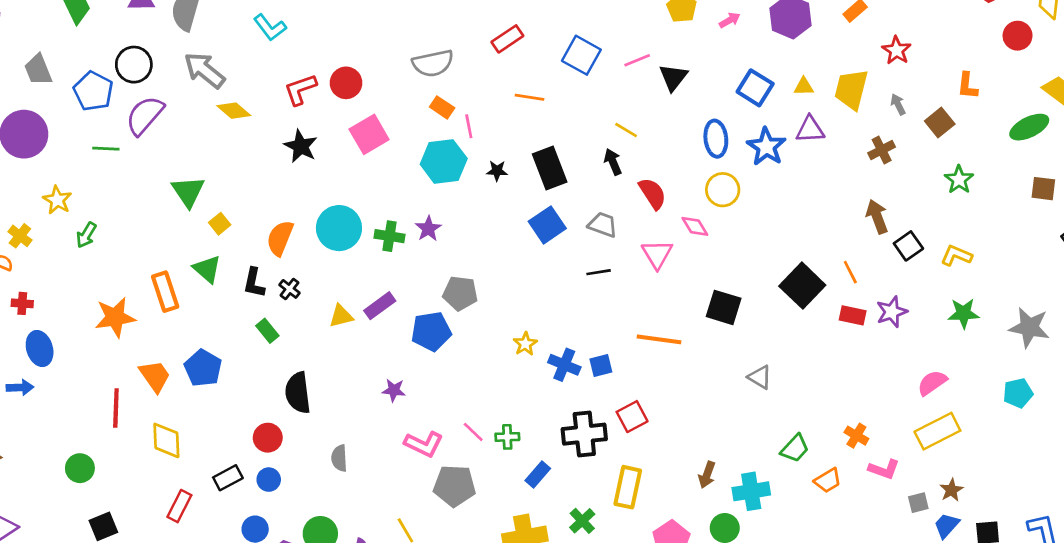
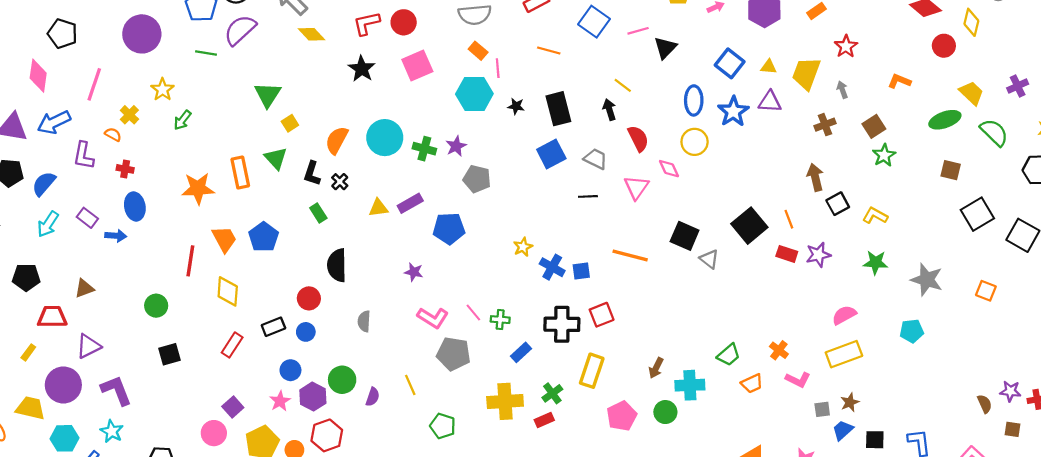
orange L-shape: (967, 86) -> (899, 81), turned 100
brown square: (940, 122) -> (874, 126), moved
gray pentagon: (460, 293) -> (477, 179), moved
gray triangle: (760, 377) -> (709, 259), moved

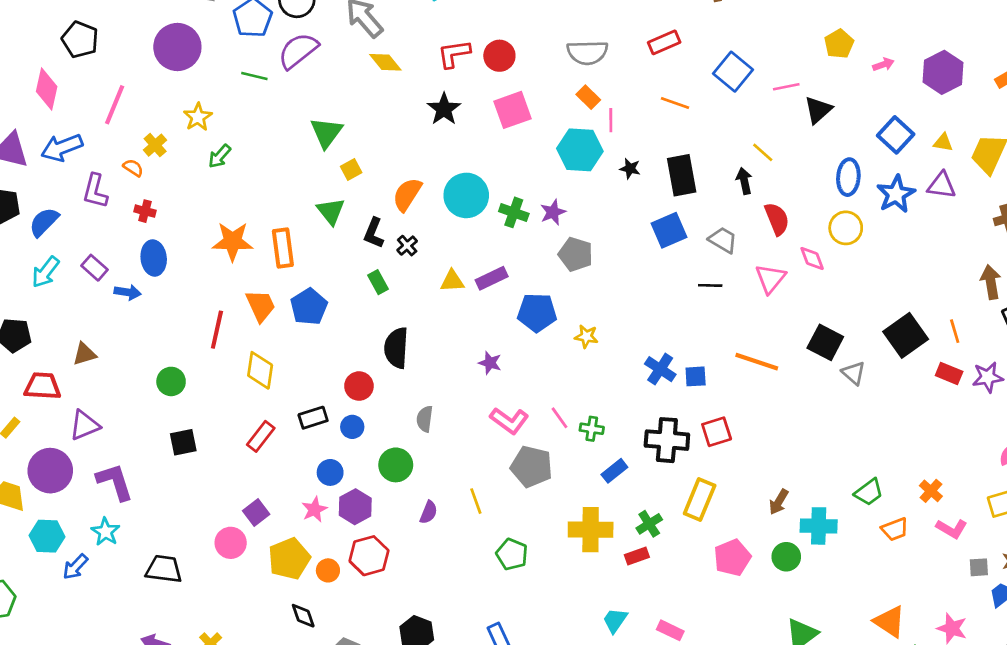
orange rectangle: (240, 172) -> (283, 248), moved
yellow star: (523, 247) -> (586, 336), moved, turned 30
green circle: (342, 380) -> (396, 465), moved

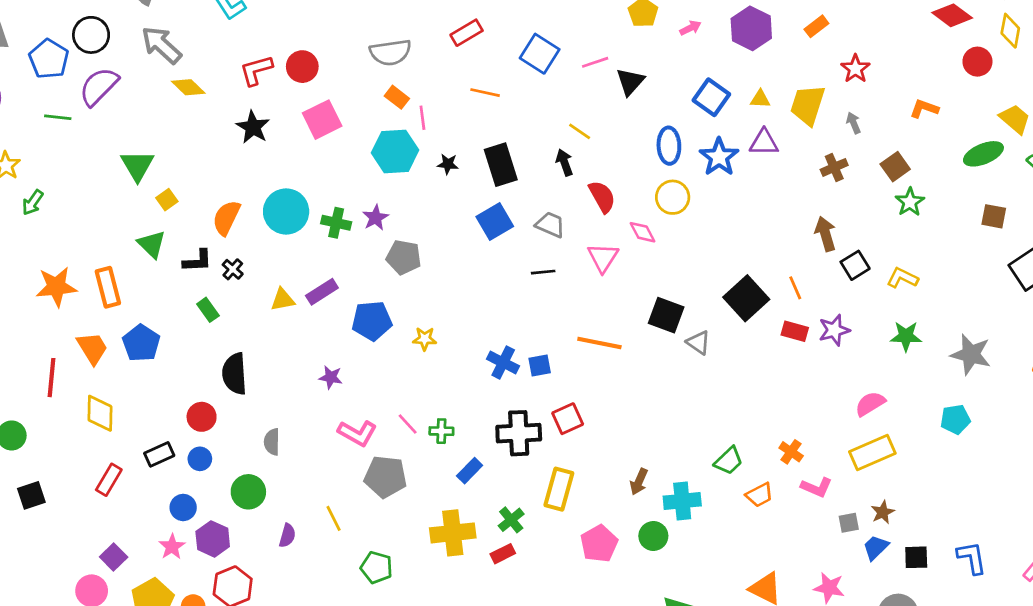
black L-shape: (374, 233) -> (198, 261), turned -108

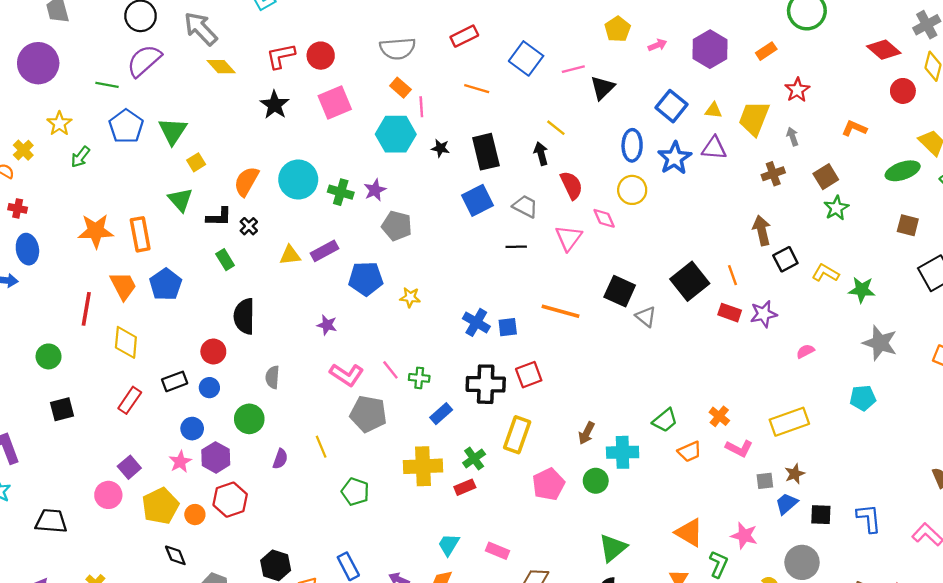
blue pentagon: (49, 59) -> (126, 126), moved
green star: (906, 336) -> (862, 290), moved
pink semicircle: (870, 404) -> (805, 351), moved, size x0.7

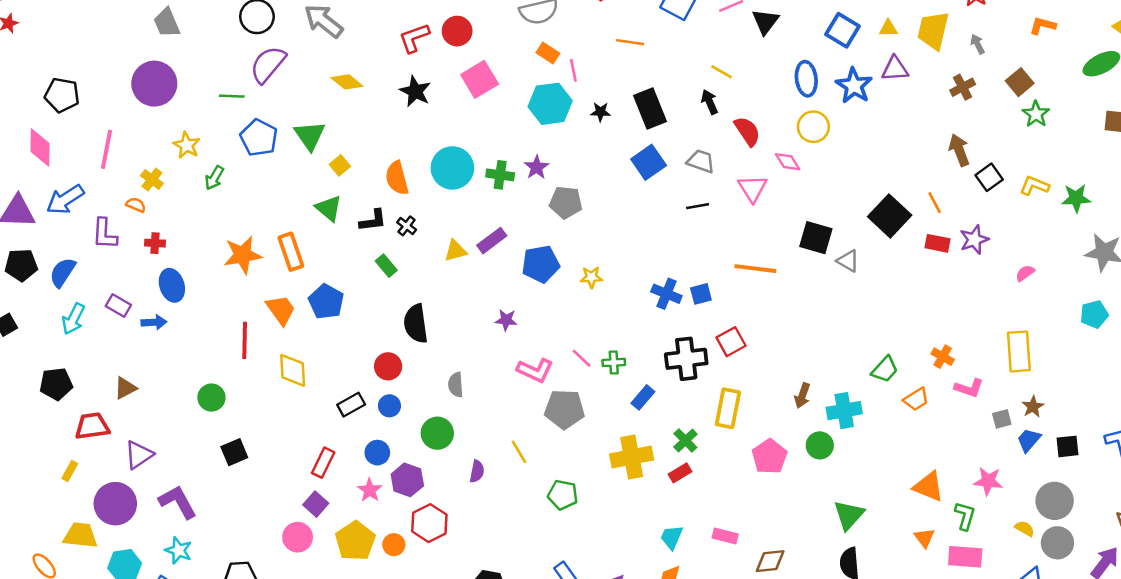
yellow diamond: (221, 67) -> (347, 82), moved
orange semicircle: (246, 181) -> (397, 178), turned -36
red rectangle: (130, 400) -> (323, 463), moved
yellow rectangle: (789, 422) -> (1019, 351), turned -66

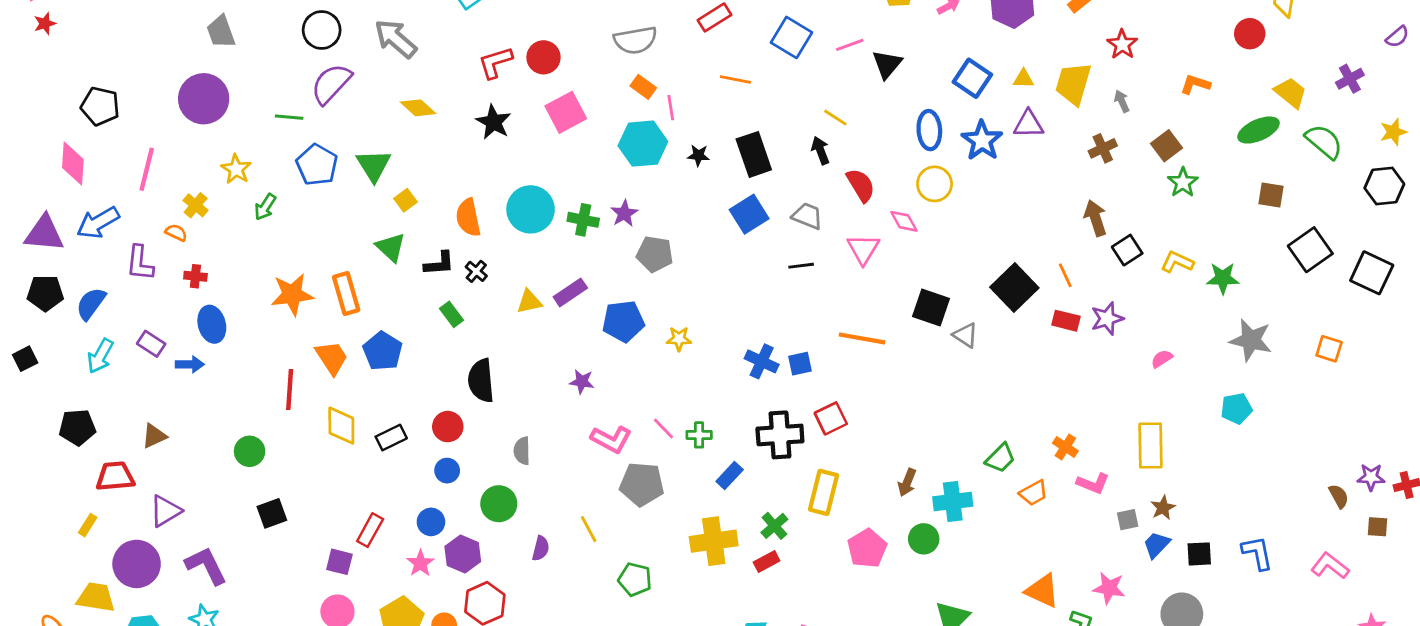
black rectangle: (351, 405) -> (391, 437), moved
purple square: (316, 504) -> (339, 562), moved, turned -30

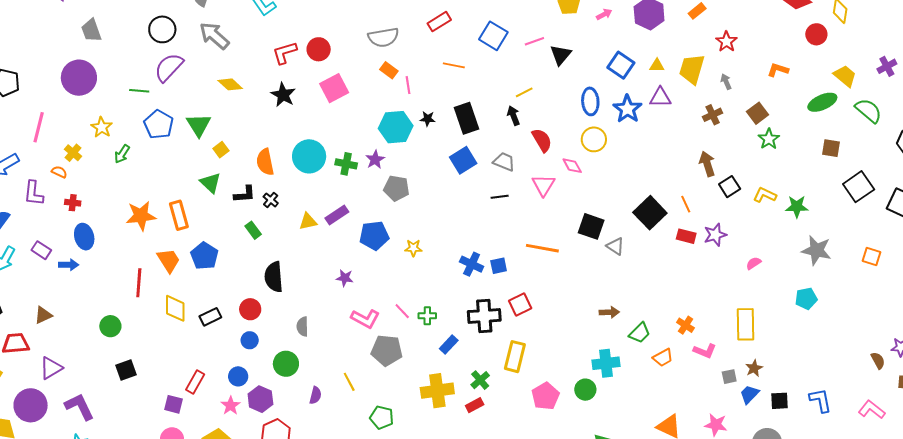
yellow line: (835, 118) -> (524, 92), turned -60
cyan hexagon: (643, 144) -> (396, 127), moved
brown arrow: (907, 482) -> (609, 312), moved, turned -114

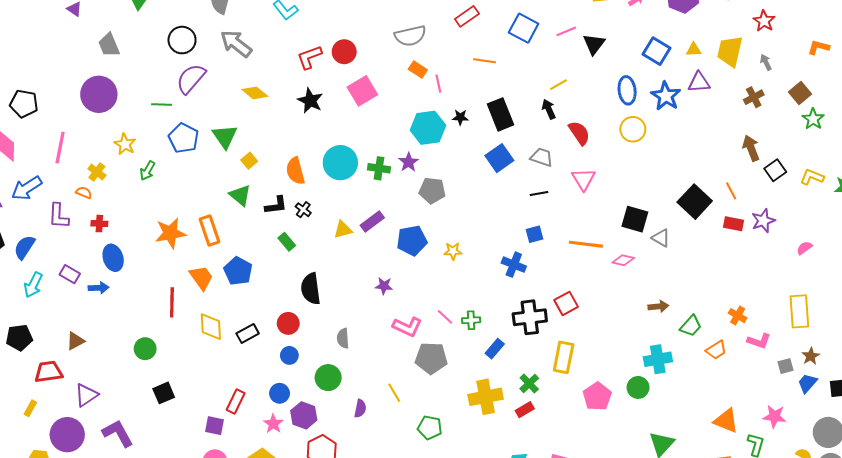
pink diamond: (572, 166) -> (623, 260), moved, turned -45
blue square: (499, 266) -> (535, 234), moved

